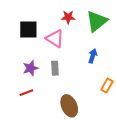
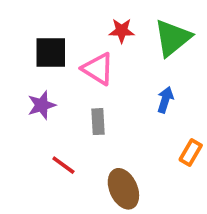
purple star: (30, 68) -> (42, 105), moved
red line: (26, 93) -> (63, 165), moved, turned 56

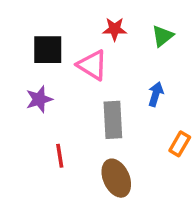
green triangle: (173, 38) -> (163, 36), size x0.6
gray rectangle: (98, 122) -> (113, 120), moved, size x1.5
red line: (63, 165) -> (60, 156), turned 45

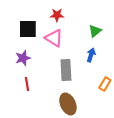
red star: (115, 29) -> (57, 15), moved
green triangle: (163, 36) -> (95, 31), moved
red line: (60, 156) -> (27, 84), moved

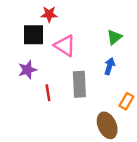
red star: (57, 15) -> (49, 14), moved
red line: (27, 84) -> (48, 93), moved
brown ellipse: (68, 104) -> (107, 125), moved

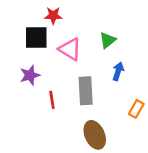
green triangle: (114, 37) -> (108, 40), moved
brown ellipse: (107, 125) -> (95, 135), moved

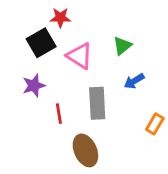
black square: (36, 38) -> (41, 43), turned -30
blue arrow: (118, 71) -> (134, 81), turned -138
brown ellipse: (95, 135) -> (85, 150), moved

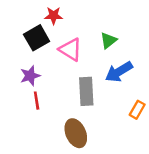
blue arrow: (134, 81) -> (119, 72), size x1.5
red line: (59, 114) -> (37, 101), moved

